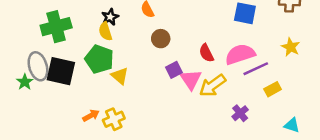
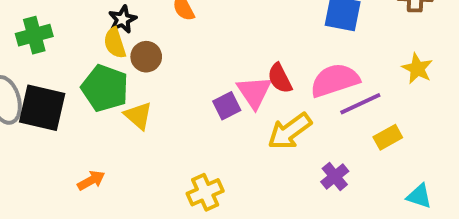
green cross: (56, 27) -> (34, 35), size x0.7
brown circle: (161, 39) -> (146, 57), moved
pink triangle: (191, 80) -> (254, 92), moved
yellow cross: (114, 119) -> (205, 192), moved

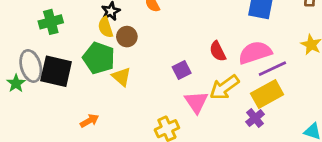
pink triangle: (254, 92) -> (196, 102), moved
yellow rectangle: (388, 137) -> (267, 94), moved, size x1.6

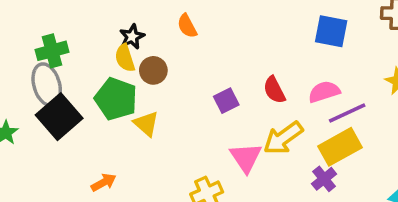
pink semicircle: (255, 53) -> (324, 92), size x0.7
gray ellipse: (31, 66) -> (47, 85), moved
purple square: (182, 70) -> (226, 101), moved
black square: (56, 71) -> (59, 117), turned 36

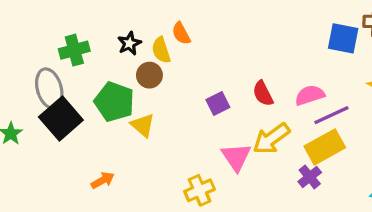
blue square: (331, 31) -> (343, 38), moved
green cross: (52, 51) -> (74, 50), moved
yellow semicircle: (125, 58) -> (161, 50), moved

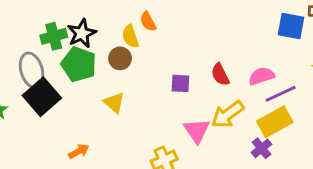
black star: (129, 43) -> (82, 33), moved, size x1.4
green pentagon: (114, 102) -> (79, 64), moved
purple square: (218, 104) -> (180, 83), turned 30

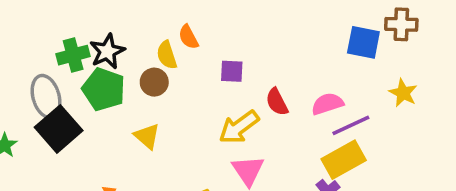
purple square: (180, 83) -> (232, 71), moved
yellow arrow: (228, 114) -> (239, 127), moved

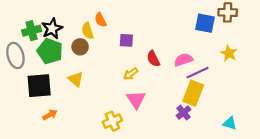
yellow arrow: (239, 127) -> (131, 74), size x0.6
black square: (59, 129) -> (39, 86), moved, turned 36
yellow rectangle: (344, 160) -> (193, 93), turned -40

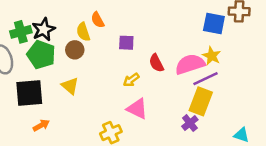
yellow star: (229, 53) -> (212, 56), moved
pink semicircle: (183, 60) -> (190, 64), size x1.4
pink triangle: (136, 100) -> (137, 109), turned -30

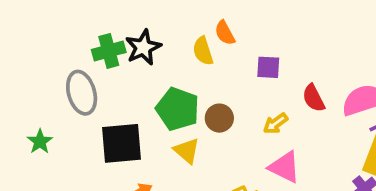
brown circle: (75, 50) -> (219, 118), moved
green pentagon: (41, 55) -> (178, 109), moved
yellow triangle: (70, 86) -> (187, 151), moved

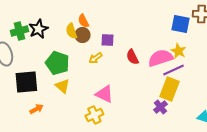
brown circle: (219, 118) -> (82, 35), moved
yellow arrow: (276, 123) -> (95, 58), moved
pink triangle: (285, 167) -> (104, 94), moved

